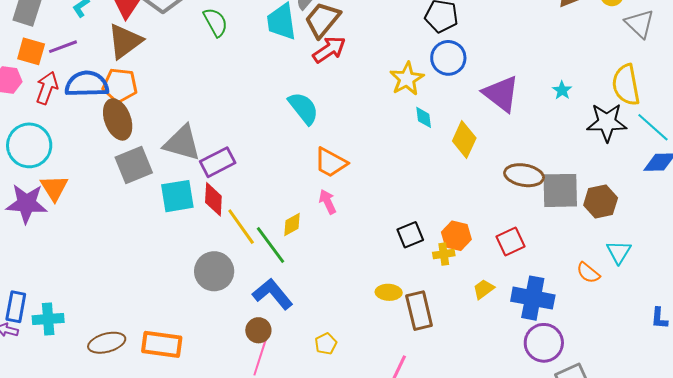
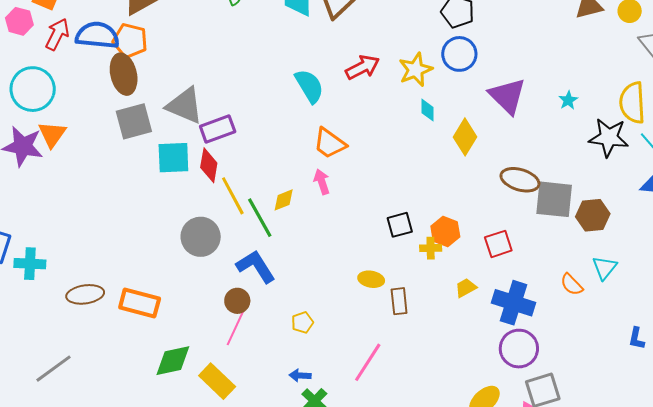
red arrow: (329, 50) -> (363, 67), moved
brown rectangle: (419, 311) -> (399, 301), size x0.7

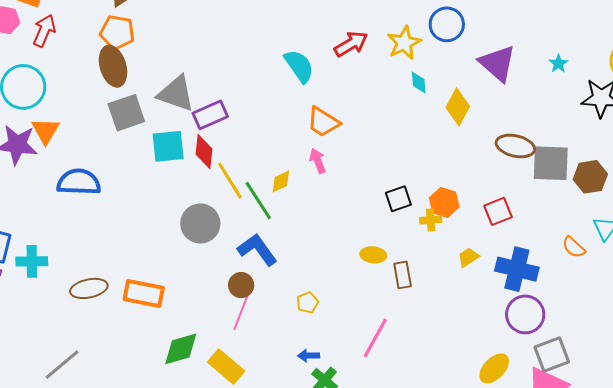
blue semicircle: (97, 35) -> (79, 182), moved

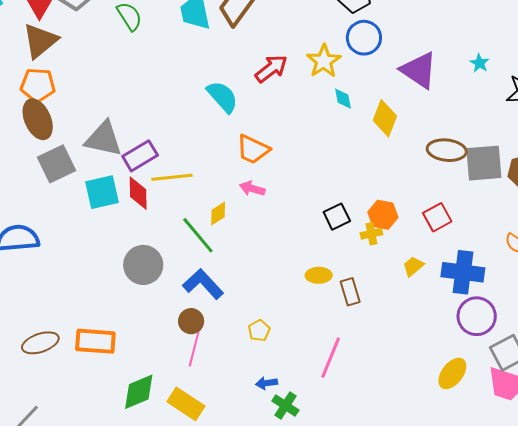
pink arrow: (318, 161) -> (252, 189), turned -45
yellow line: (230, 181) -> (172, 177), moved, turned -57

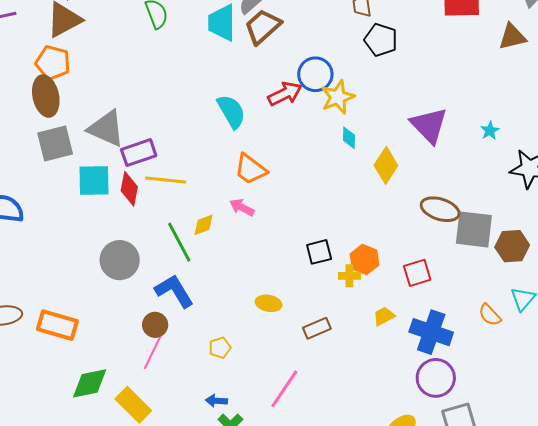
blue circle: (364, 38) -> (315, 74), moved
yellow ellipse: (319, 275) -> (269, 303), moved
brown rectangle: (350, 292) -> (317, 328), turned 72

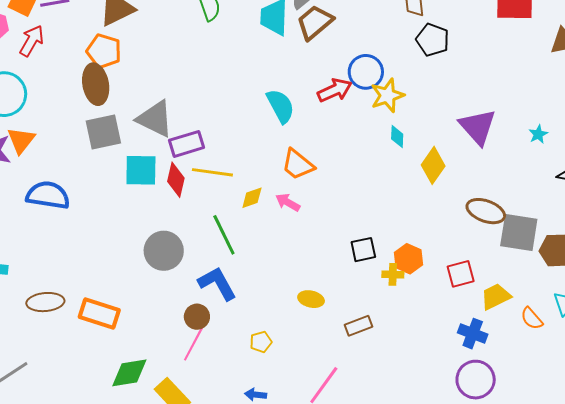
yellow diamond: (203, 225) -> (252, 198), moved
yellow trapezoid: (384, 316) -> (496, 297), moved, size x1.4
blue cross: (431, 332) -> (473, 334), size x0.7

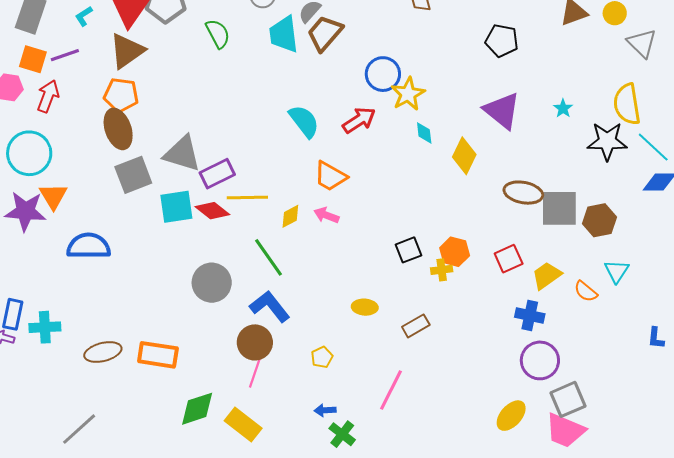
black pentagon: (433, 40) -> (502, 41), moved
red arrow: (335, 90) -> (359, 120), moved
red diamond: (176, 180) -> (212, 211), turned -56
brown circle: (197, 317) -> (255, 342), size x1.4

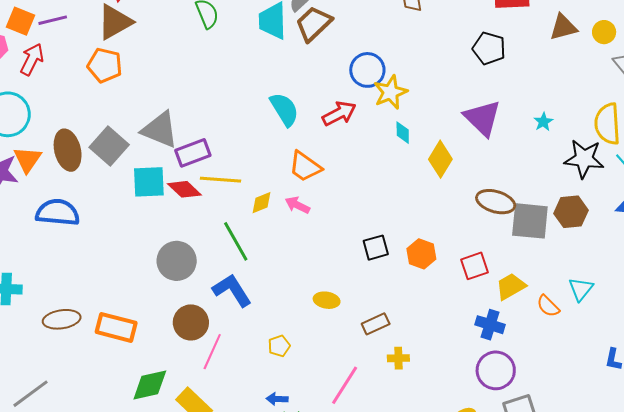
brown ellipse: (118, 129) -> (68, 150), moved
gray square: (133, 175) -> (109, 146), turned -33
brown hexagon: (599, 220) -> (571, 212), moved
yellow cross: (442, 270) -> (398, 358), moved
brown circle: (255, 342) -> (191, 322), moved

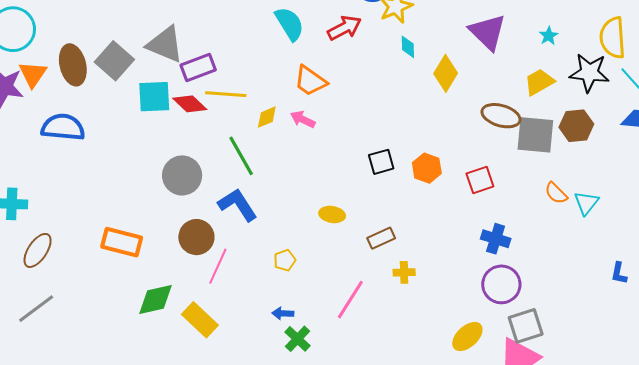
yellow trapezoid: (511, 286) -> (539, 82), moved
orange semicircle: (548, 306) -> (556, 193), moved
brown ellipse: (62, 319) -> (38, 250), moved, turned -48

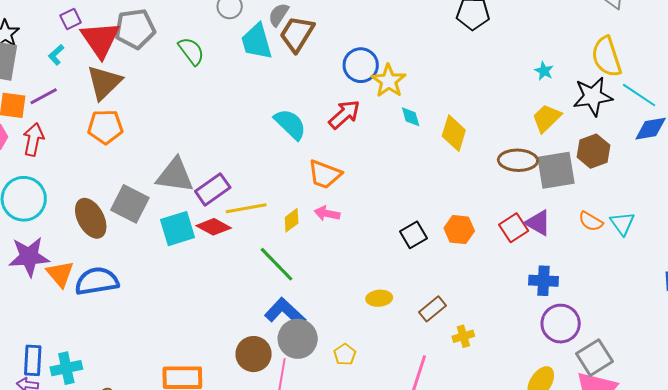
purple triangle: (488, 32) -> (538, 223), moved, size x0.7
orange triangle: (33, 74) -> (60, 274), moved
gray circle: (182, 175) -> (298, 339), moved

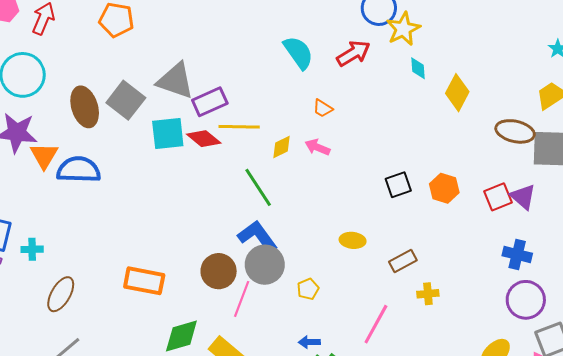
orange trapezoid: (325, 174) -> (323, 108), size x0.6
cyan cross: (66, 368) -> (32, 249), size x0.7

